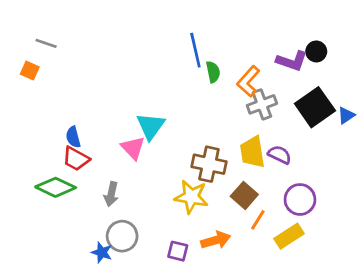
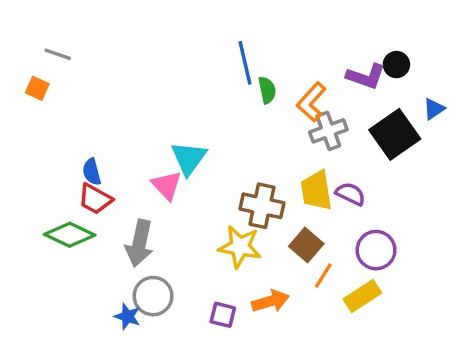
blue triangle: (346, 115) -> (434, 109), moved
gray arrow: (111, 194) -> (139, 243), size x1.5

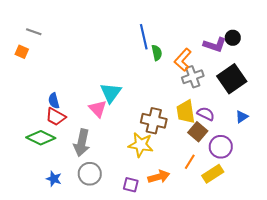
blue triangle: (434, 109) -> (242, 117), moved
brown square: (306, 245) -> (198, 132), moved
blue star: (127, 316) -> (54, 179), moved

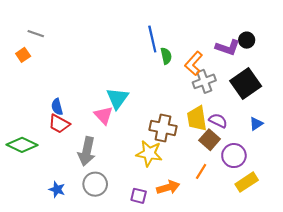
orange square: (22, 52) -> (23, 55), turned 32
green diamond: (41, 138) -> (22, 145), moved
yellow rectangle: (213, 174) -> (247, 182), moved

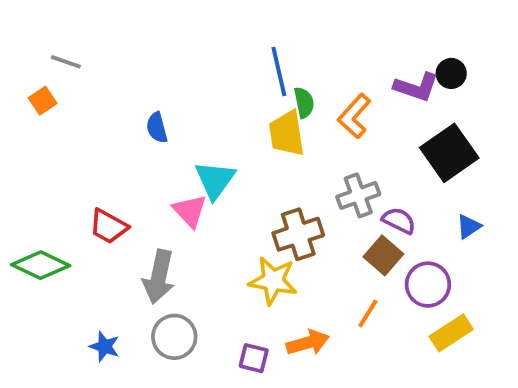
gray cross: (204, 81) -> (358, 195), moved
blue semicircle: (57, 107) -> (157, 128), moved
yellow trapezoid: (197, 118) -> (287, 133), moved
brown cross: (163, 128) -> (298, 234), turned -30

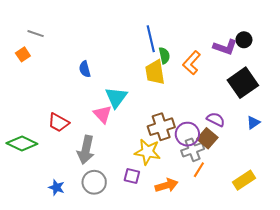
gray cross: (358, 195) -> (193, 150), moved
purple circle: (428, 285) -> (187, 134), moved
purple square: (254, 358) -> (132, 176), moved

